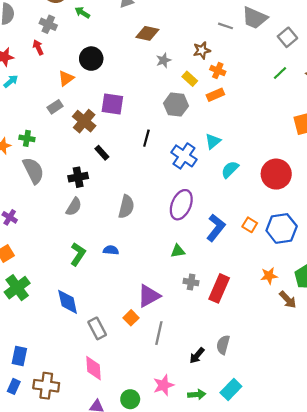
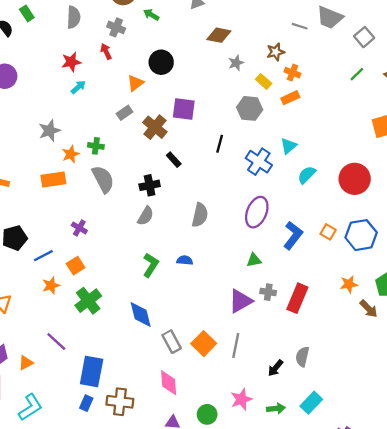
purple triangle: (149, 296) -> (240, 301), moved
orange square: (131, 318) -> (204, 344), moved, size x1.5
blue rectangle: (19, 356) -> (92, 372), size x1.5

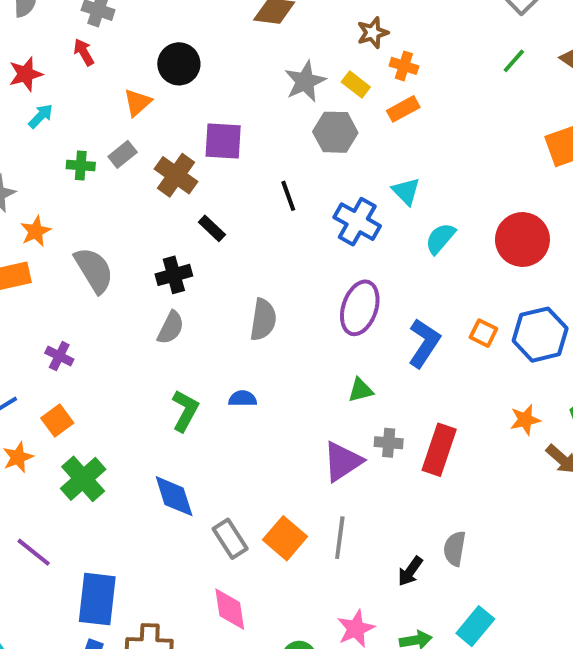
gray star: (236, 63) -> (305, 81), moved, size x1.5
black line: (220, 144) -> (288, 196), turned -30
green cross: (96, 146) -> (81, 166), moved
cyan triangle: (289, 146) -> (406, 191), turned -30

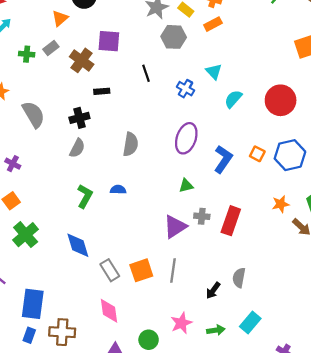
blue cross: (357, 222) -> (185, 89), size x0.7
black rectangle: (212, 228) -> (102, 91), turned -49
orange square: (285, 538) -> (141, 270), turned 30

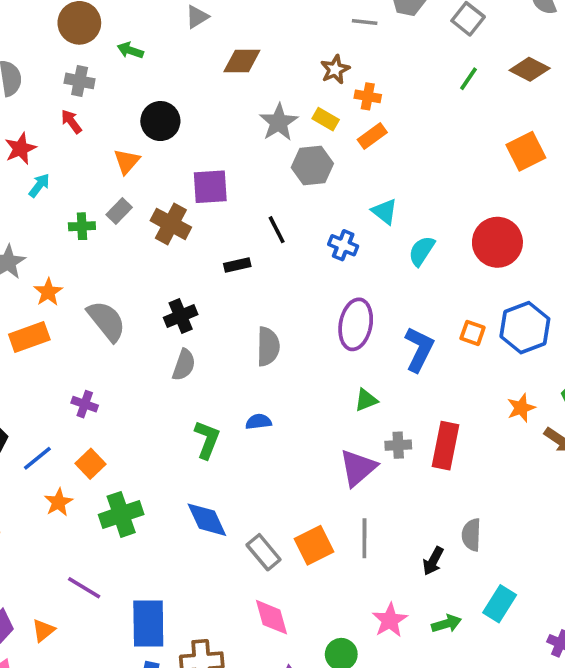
black rectangle: (102, 91) -> (237, 265), moved
green cross: (26, 235) -> (121, 514), turned 30

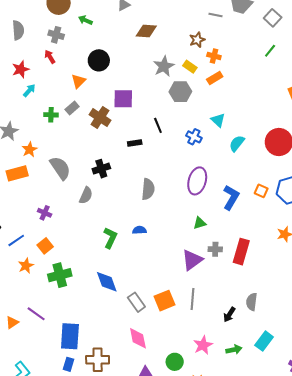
gray semicircle: (184, 365) -> (86, 195), moved
orange triangle: (43, 630) -> (12, 322), moved

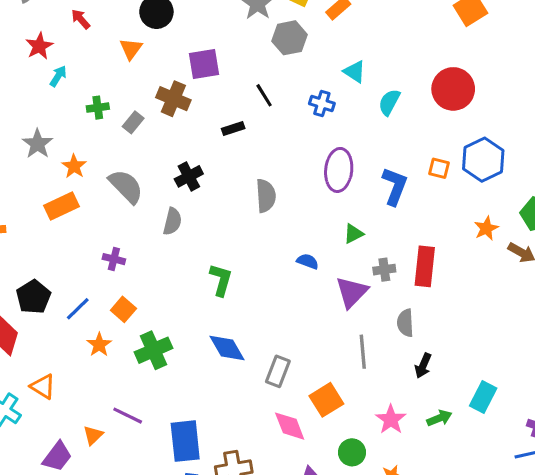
gray rectangle: (72, 108) -> (133, 122), moved
blue semicircle: (139, 230) -> (308, 261), moved, turned 32
orange square: (165, 301) -> (326, 400), moved
gray rectangle: (136, 302) -> (278, 371), turned 66
gray semicircle: (252, 302) -> (405, 323), moved

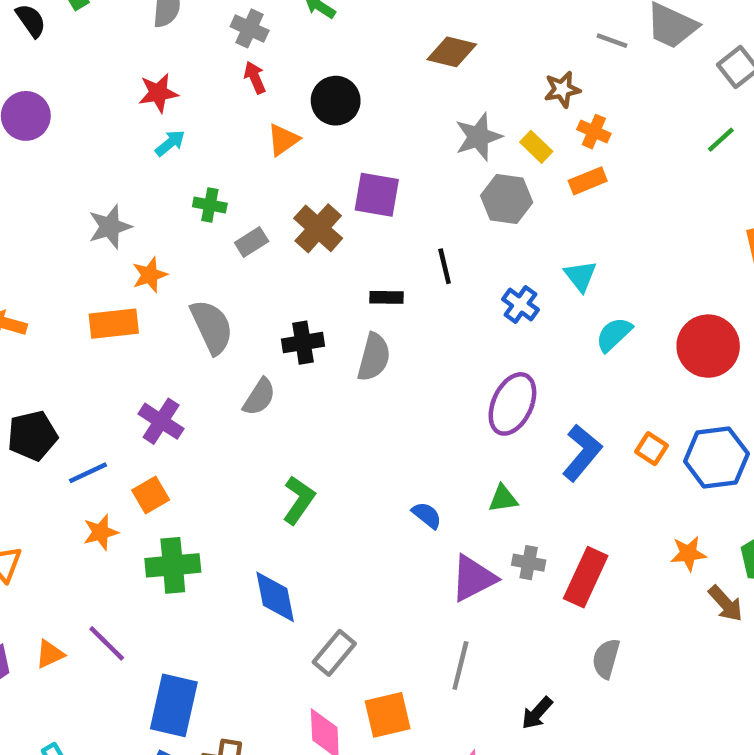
red arrow: (81, 19) -> (255, 78), moved
gray semicircle: (266, 196) -> (374, 357), moved
purple cross: (114, 259) -> (161, 421), size x1.4
gray semicircle: (405, 323) -> (606, 659), moved

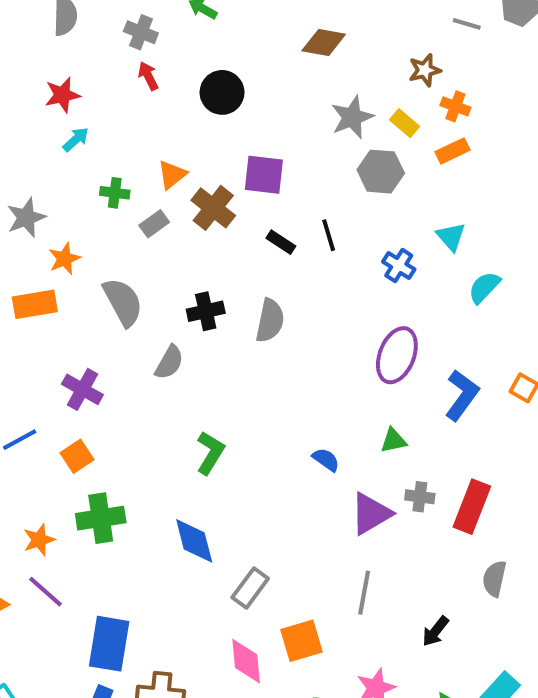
orange triangle: (283, 140) -> (172, 175), moved
black rectangle: (386, 297) -> (281, 242), moved, turned 36
orange star: (101, 532) -> (39, 540), moved

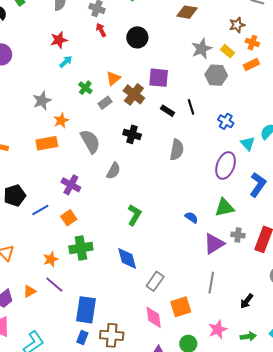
green cross: (115, 193) -> (85, 88), turned 32
cyan triangle: (451, 237) -> (248, 144), moved
black cross: (206, 311) -> (132, 134), moved, turned 30
gray semicircle: (270, 321) -> (177, 150), moved
green triangle: (393, 441) -> (224, 208), size x1.5

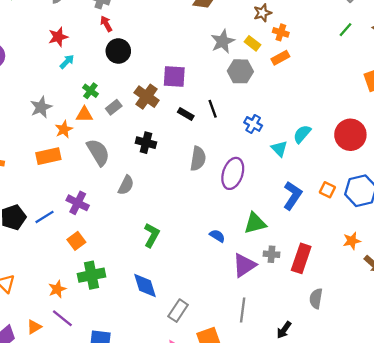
black circle: (137, 37) -> (118, 51), moved
orange triangle: (113, 78) -> (84, 115), moved, turned 42
purple ellipse: (226, 165) -> (233, 173), moved
blue line: (40, 210) -> (44, 217), moved

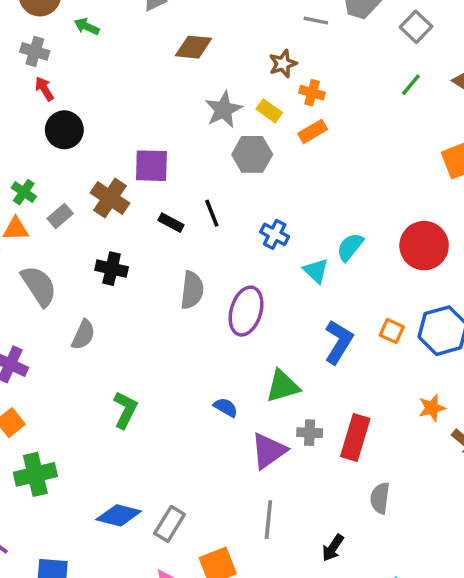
blue diamond: (145, 285) -> (119, 515), moved, turned -56

